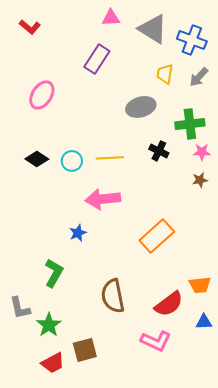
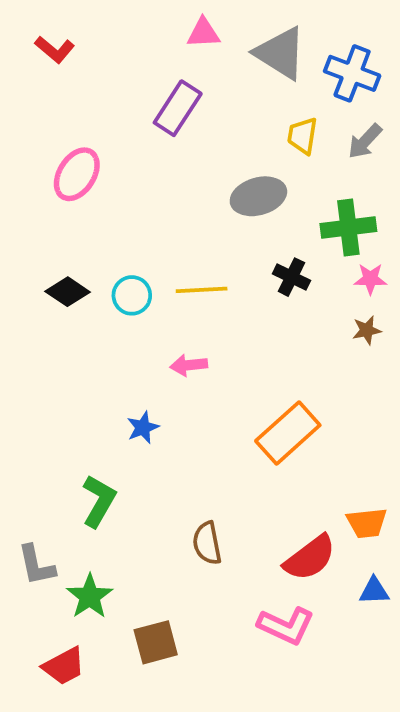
pink arrow: (103, 199) -> (189, 365), size x0.6
brown semicircle: (113, 296) -> (207, 543), size x0.7
red trapezoid: (53, 363) -> (64, 666), moved

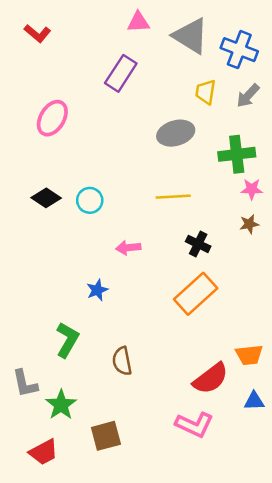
black cross: (291, 277) -> (198, 244), moved
yellow line: (202, 290) -> (173, 197), moved
brown semicircle: (207, 543) -> (122, 361), moved

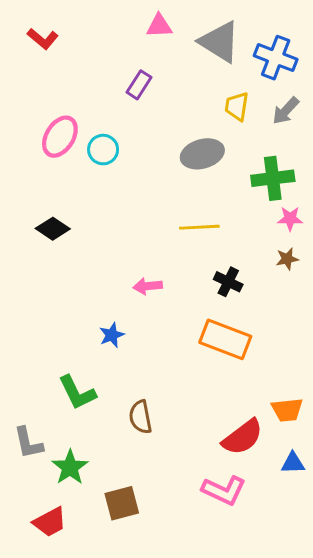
purple rectangle: (121, 73) -> (139, 85), size x0.7
cyan circle: (90, 200) -> (103, 150), moved
orange rectangle: (196, 294) -> (225, 339), turned 63
green L-shape: (67, 340) -> (77, 393), turned 124

